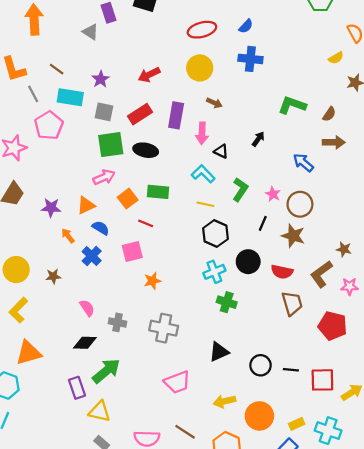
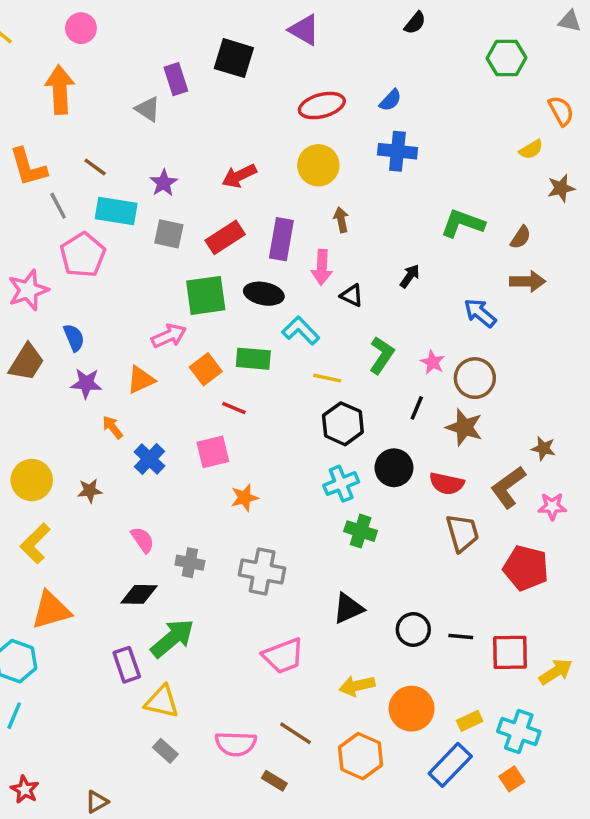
brown arrow: (214, 103) -> (341, 220), turned -126
green square: (111, 145) -> (206, 295), moved
black ellipse: (146, 150) -> (264, 294), moved
cyan L-shape: (203, 174) -> (301, 331), moved
blue semicircle: (101, 228) -> (74, 338), moved, turned 36

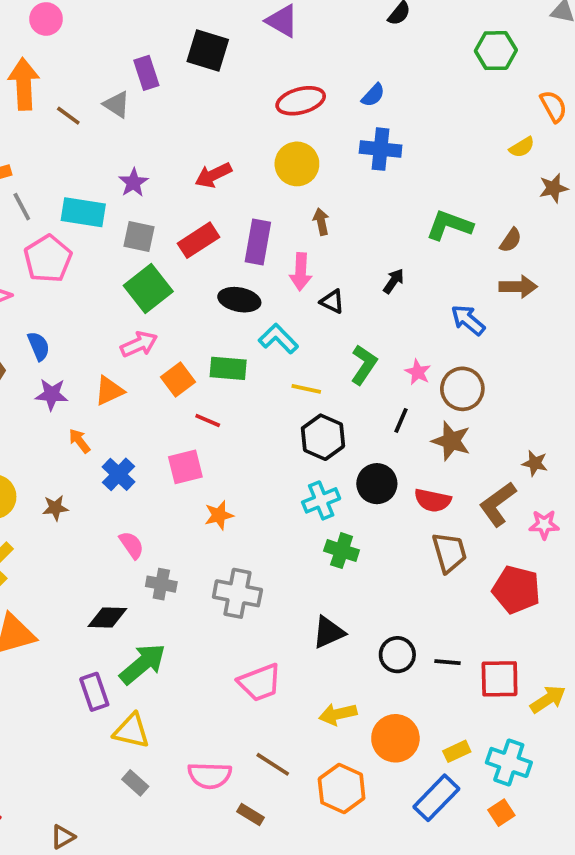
brown line: (95, 167) -> (68, 116), moved
green square: (206, 295) -> (148, 288), moved, turned -30
pink semicircle: (142, 540) -> (132, 545), moved

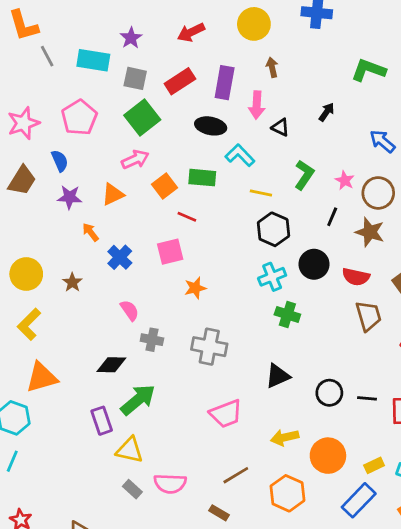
pink pentagon: (48, 259) -> (79, 118), moved
brown star: (55, 508) -> (72, 282), turned -30
brown line: (273, 764) -> (236, 475), turned -64
pink semicircle: (210, 775) -> (170, 484), moved

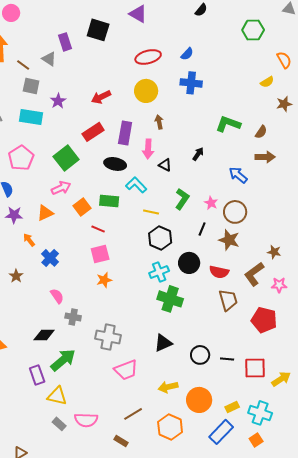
gray square: (135, 78) -> (31, 86), moved
pink square: (170, 252) -> (100, 254), moved
green cross: (287, 315) -> (170, 299), size x1.4
gray cross: (209, 347) -> (108, 337), moved

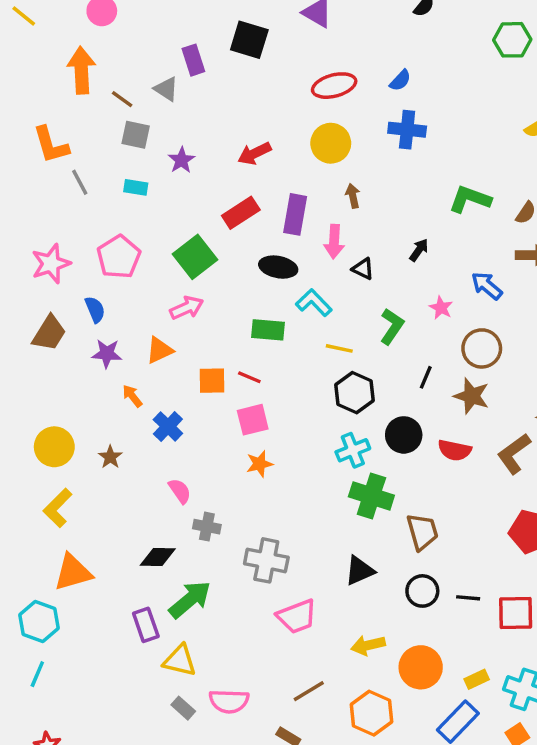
cyan rectangle: (31, 117) -> (136, 187), size x0.6
pink star: (211, 203) -> (441, 308), moved
orange square: (82, 207) -> (212, 381), moved, turned 36
brown trapezoid: (228, 300) -> (422, 532), moved

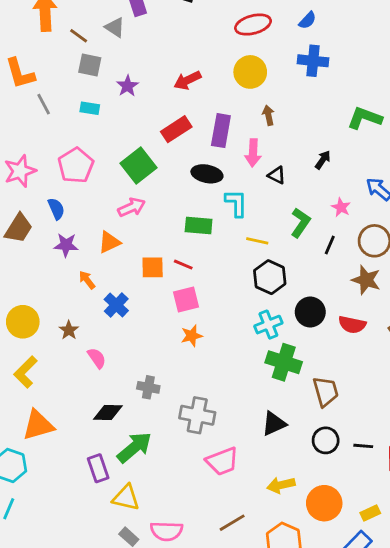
cyan L-shape: (314, 303) -> (236, 203), turned 44
black line: (426, 377) -> (330, 245), moved
pink semicircle: (180, 491) -> (97, 358), moved

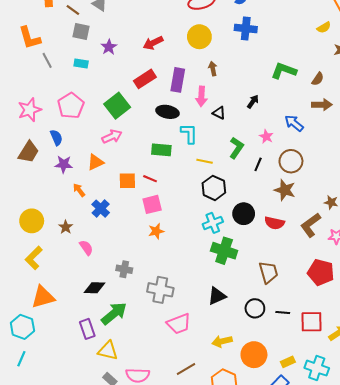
brown trapezoid: (326, 392) -> (268, 272), moved

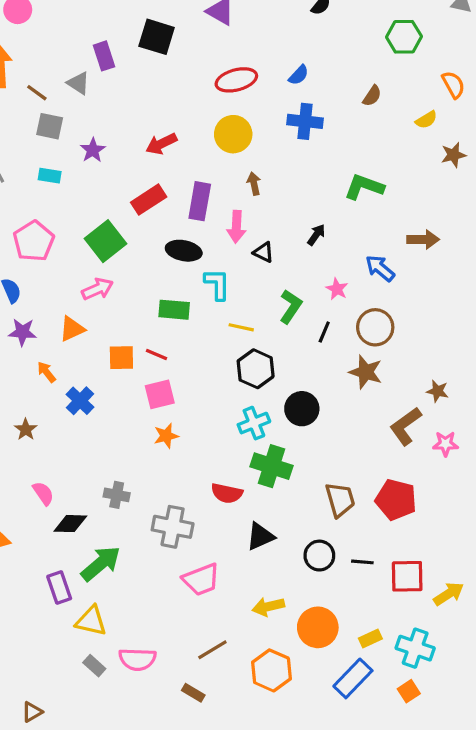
brown semicircle: (318, 79) -> (372, 96), moved
red semicircle: (275, 223) -> (227, 493), moved
pink semicircle: (86, 248) -> (43, 493), moved
red pentagon: (321, 272) -> (396, 500), moved

